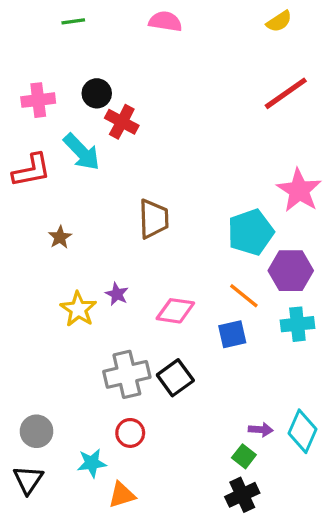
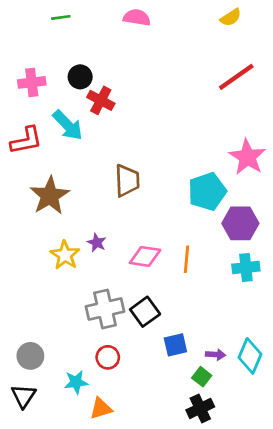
brown star: (60, 237) -> (50, 196), size x2.0
orange line: (244, 296) -> (186, 259), moved, turned 56
blue square: (232, 334) -> (175, 345), moved

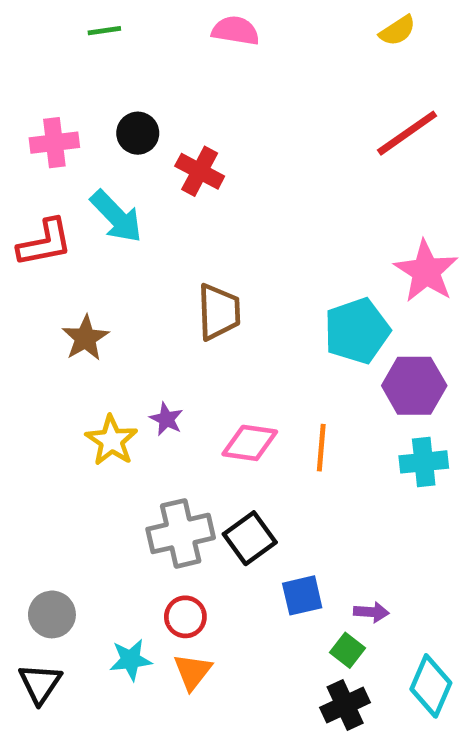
red cross: (101, 100) -> (200, 171), moved
brown star: (50, 196) -> (85, 338), size x0.7
cyan diamond: (250, 356) -> (431, 686), moved
orange triangle: (101, 408) -> (193, 672), moved, turned -35

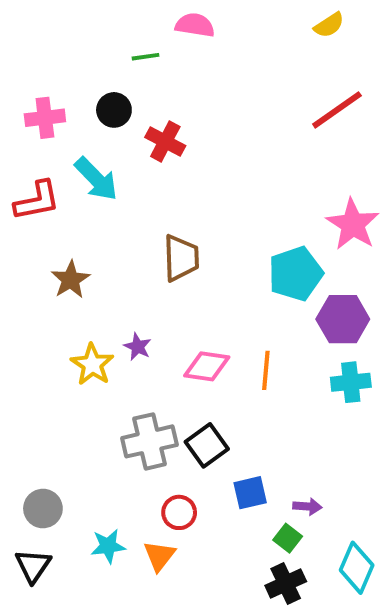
green line: (104, 31) -> (146, 57), moved
red circle: (185, 617) -> (179, 512), moved

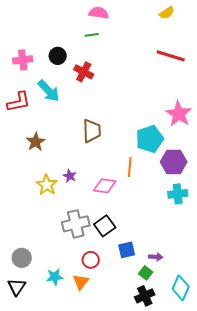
green line: (146, 57) -> (92, 35), moved
red line: (337, 110) -> (171, 56), turned 52
orange line: (266, 370) -> (130, 167), moved

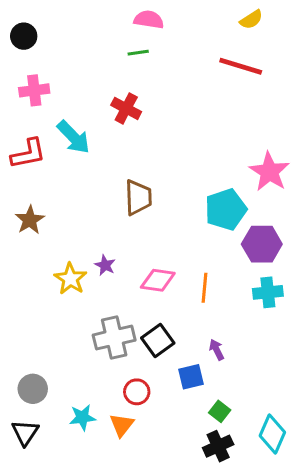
black circle: (58, 56) -> (24, 36), moved
red line: (171, 56) -> (241, 66), moved
brown star: (36, 142) -> (30, 220), moved
orange line: (130, 167) -> (205, 288), moved
purple arrow: (156, 257) -> (217, 350), moved, turned -120

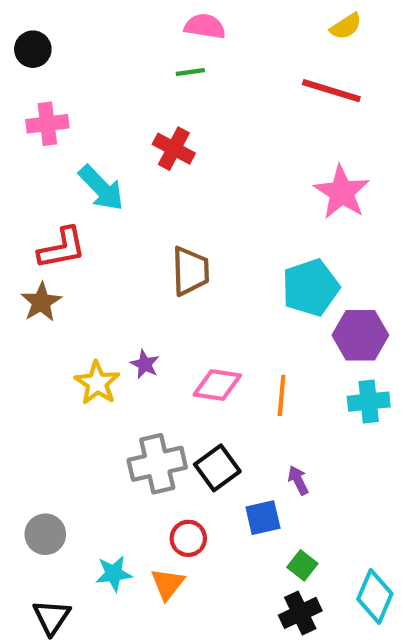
red L-shape: (28, 154) -> (62, 248), moved
pink star: (269, 172) -> (342, 192), moved
black triangle: (25, 433) -> (51, 617), moved

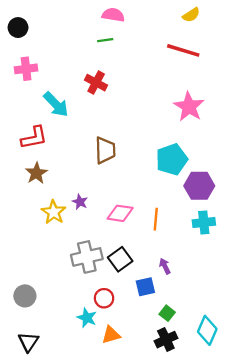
brown star: (41, 302) -> (36, 173), moved
cyan star: (114, 574) -> (87, 318), moved, turned 30
orange triangle: (168, 584) -> (111, 335), moved, turned 36

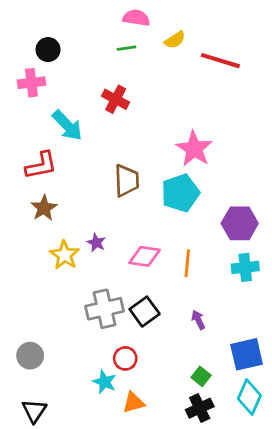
yellow semicircle: (191, 15) -> (175, 40), moved
black circle: (18, 28) -> (48, 50), moved
pink star: (189, 107) -> (194, 149), moved
cyan pentagon: (172, 159) -> (180, 193), moved
blue square: (145, 287) -> (247, 354), moved, size x1.4

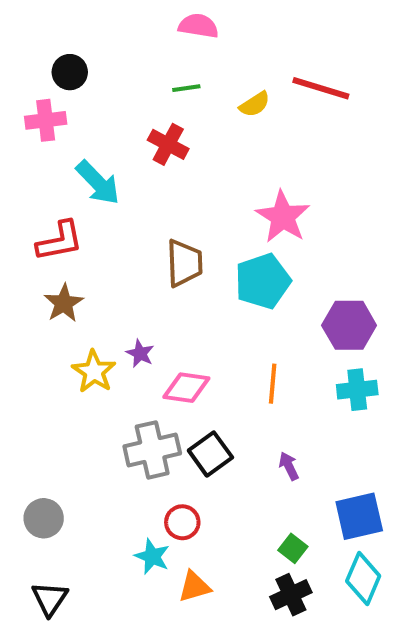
yellow semicircle: (175, 40) -> (255, 104), moved
green line: (127, 48) -> (186, 88), moved
pink diamond: (145, 256) -> (186, 388), moved

